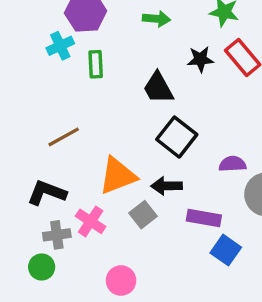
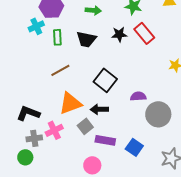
black trapezoid: (158, 88) -> (86, 39), moved, turned -50
brown line: (64, 137) -> (60, 70), moved
purple rectangle: (204, 218) -> (105, 140), moved
pink cross: (91, 221) -> (54, 130), turned 30
pink circle: (121, 281) -> (92, 165), moved

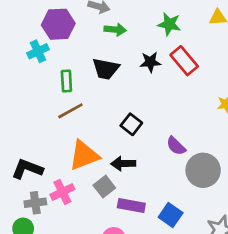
green rectangle: (57, 37) -> (66, 81), moved
black square: (105, 80) -> (131, 124), size x0.7
purple semicircle: (138, 96) -> (176, 146), turned -133

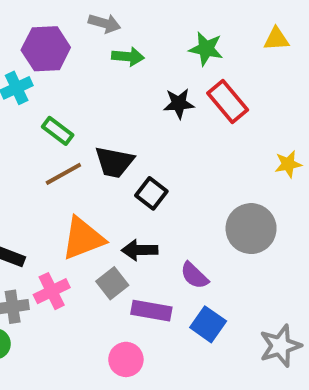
black trapezoid: (106, 69) -> (114, 162), moved
green rectangle: (66, 81) -> (58, 131), turned -50
purple semicircle: (176, 146) -> (194, 275), moved
gray circle: (203, 170) -> (251, 229), moved

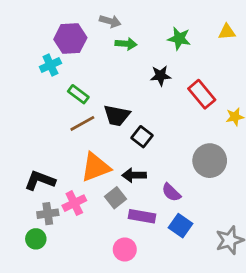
red rectangle: (228, 102) -> (202, 94), moved

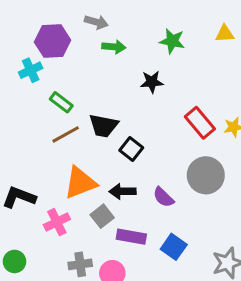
red rectangle: (202, 94) -> (200, 123), moved
purple semicircle: (171, 192) -> (163, 197), moved
gray cross: (48, 214) -> (80, 264), moved

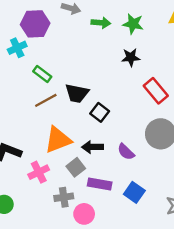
green arrow: (114, 47) -> (101, 23), moved
black star: (152, 82) -> (131, 57), moved
gray cross: (80, 264) -> (64, 197), moved

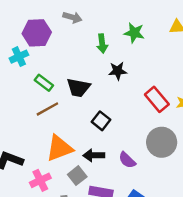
green arrow: (101, 23) -> (102, 44), moved, turned 78
black star: (131, 57) -> (118, 71), moved
black trapezoid: (77, 93) -> (78, 88), moved

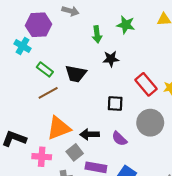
cyan cross: (19, 57) -> (23, 46), turned -35
black square: (101, 121) -> (115, 104), moved, turned -35
pink cross: (40, 180) -> (42, 157), turned 30

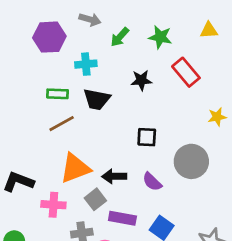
green arrow: (97, 34) -> (120, 37), moved, turned 49
cyan cross: (23, 46) -> (86, 64), moved, turned -35
green rectangle: (45, 69) -> (57, 94), turned -35
red rectangle: (146, 84) -> (186, 72), moved

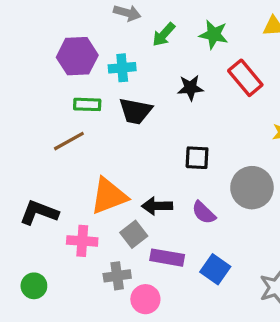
purple hexagon: (49, 37) -> (77, 56), moved
brown line: (62, 124) -> (69, 141), moved

